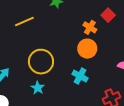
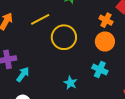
yellow circle: (41, 62) -> (64, 37), moved
cyan star: (38, 88) -> (70, 83), moved

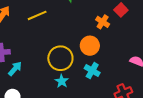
yellow circle: (64, 37) -> (60, 58), moved
orange circle: (105, 41) -> (90, 46), moved

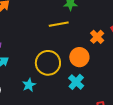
yellow line: (37, 15) -> (59, 24), moved
cyan star: (62, 81) -> (29, 85), moved

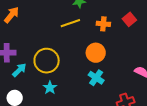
orange cross: (97, 37) -> (103, 24), moved, turned -32
yellow circle: (48, 63) -> (47, 61), moved

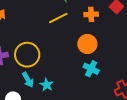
yellow circle: (47, 61) -> (27, 55), moved
cyan arrow: (19, 70) -> (28, 80), moved, turned 112

